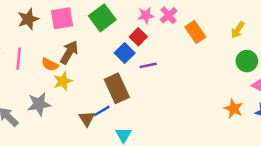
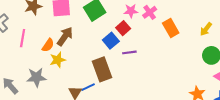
orange semicircle: (50, 65) -> (48, 45), turned -88

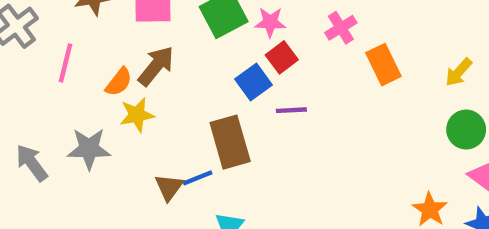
pink star: (131, 11) -> (270, 22), moved

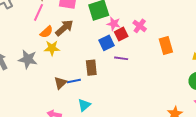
pink star: (270, 22) -> (114, 24), moved
pink cross: (341, 28) -> (140, 26), moved, turned -32
pink line: (65, 63) -> (39, 12), moved
brown rectangle: (230, 142) -> (91, 68), size x0.7

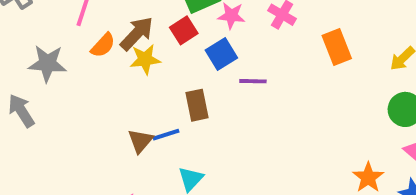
red square: (121, 34) -> (184, 30), moved
yellow star: (52, 48) -> (145, 59), moved
gray star: (28, 59) -> (47, 63), moved

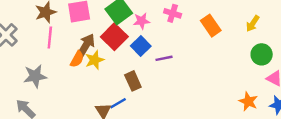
red square: (184, 30) -> (114, 37), size x1.5
orange semicircle: (103, 45) -> (77, 59), moved

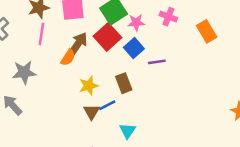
yellow star: (95, 60) -> (89, 86), moved

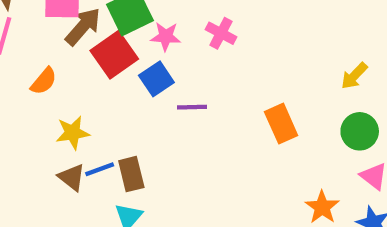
orange rectangle: (207, 31) -> (281, 124), moved
brown arrow: (78, 44) -> (83, 27), moved
brown rectangle: (124, 83) -> (131, 174), moved
brown triangle: (91, 112) -> (72, 177), turned -30

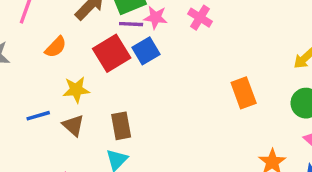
red square: (114, 55) -> (112, 53), moved
purple line: (192, 107) -> (131, 24), moved
blue line: (100, 169) -> (38, 116), moved

